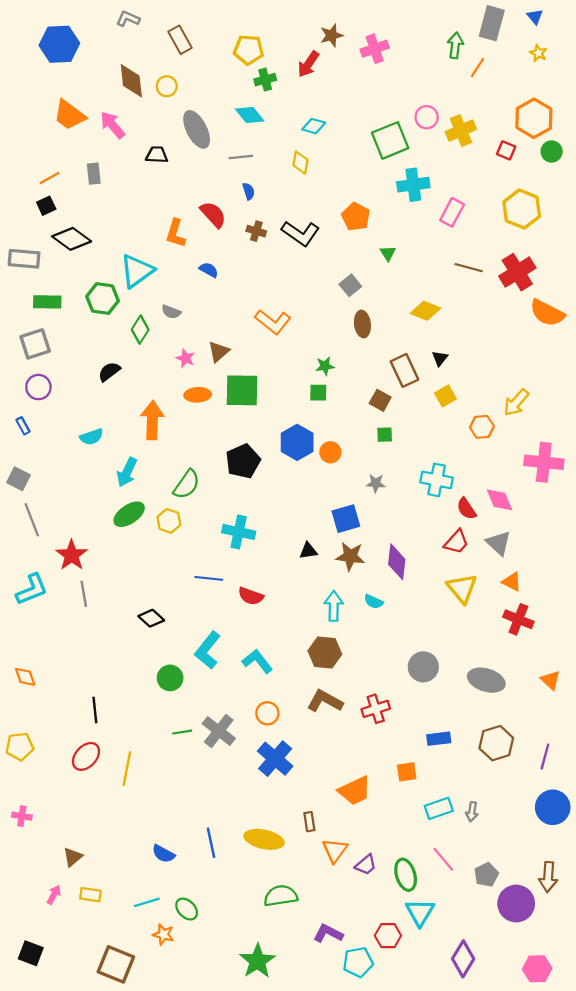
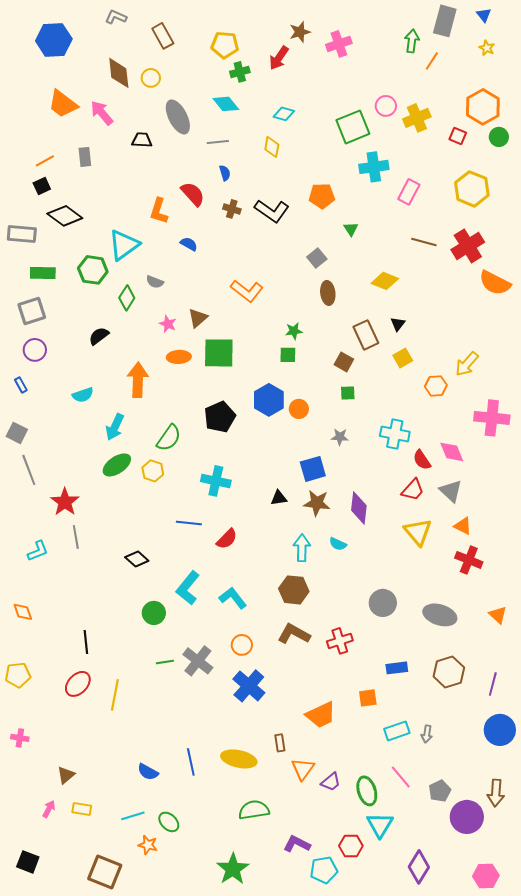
orange pentagon: (356, 217) -> (322, 196), turned -30
cyan L-shape: (32, 589) -> (38, 551), moved, size x0.7
red semicircle: (251, 596) -> (227, 539), turned -65

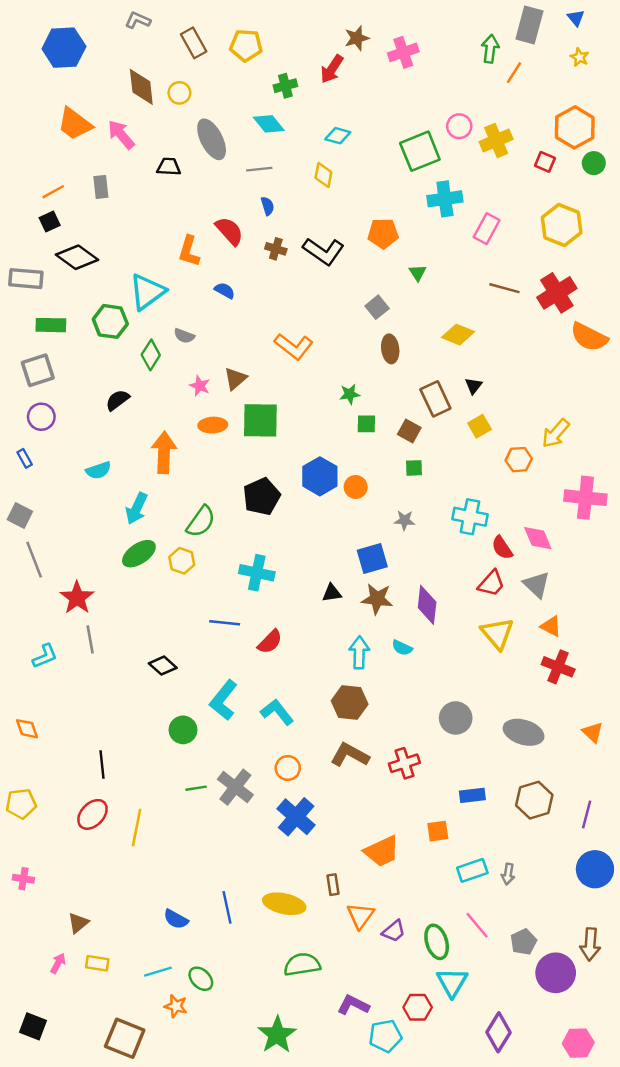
yellow pentagon: (225, 45) -> (246, 45), moved
green square: (288, 355) -> (366, 424), moved

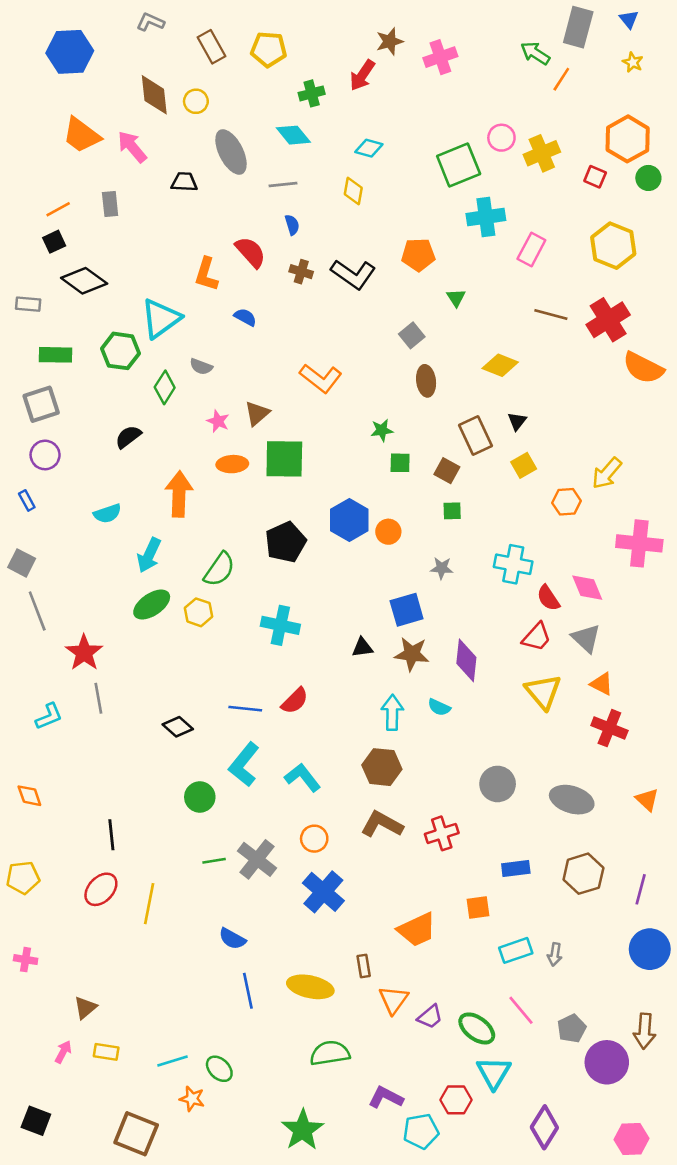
green arrow: (490, 49) -> (535, 53), turned -64
gray rectangle: (26, 279) -> (28, 304), size x0.7
blue line: (225, 623) -> (245, 709), moved
blue semicircle: (176, 919) -> (232, 939), moved
green ellipse: (437, 942) -> (477, 1028), turned -36

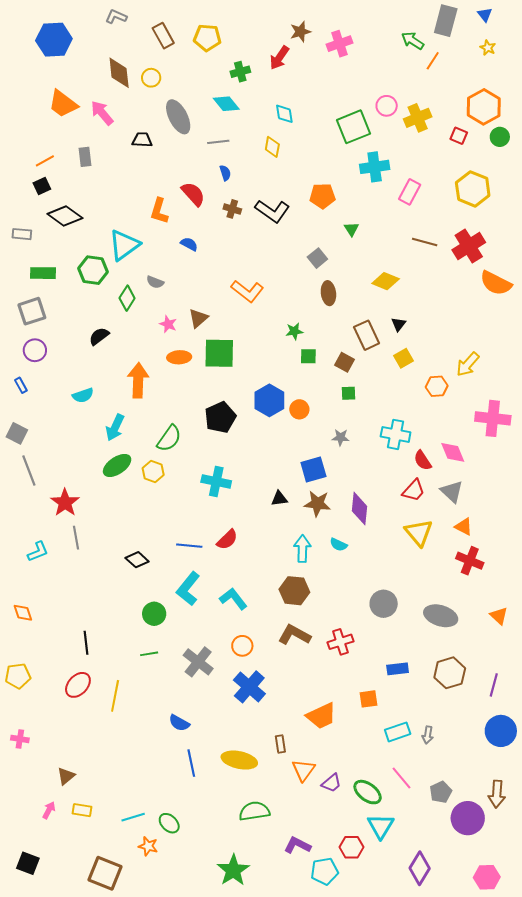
cyan diamond: (369, 148) -> (284, 114), turned 65
green line: (214, 861) -> (149, 654), moved

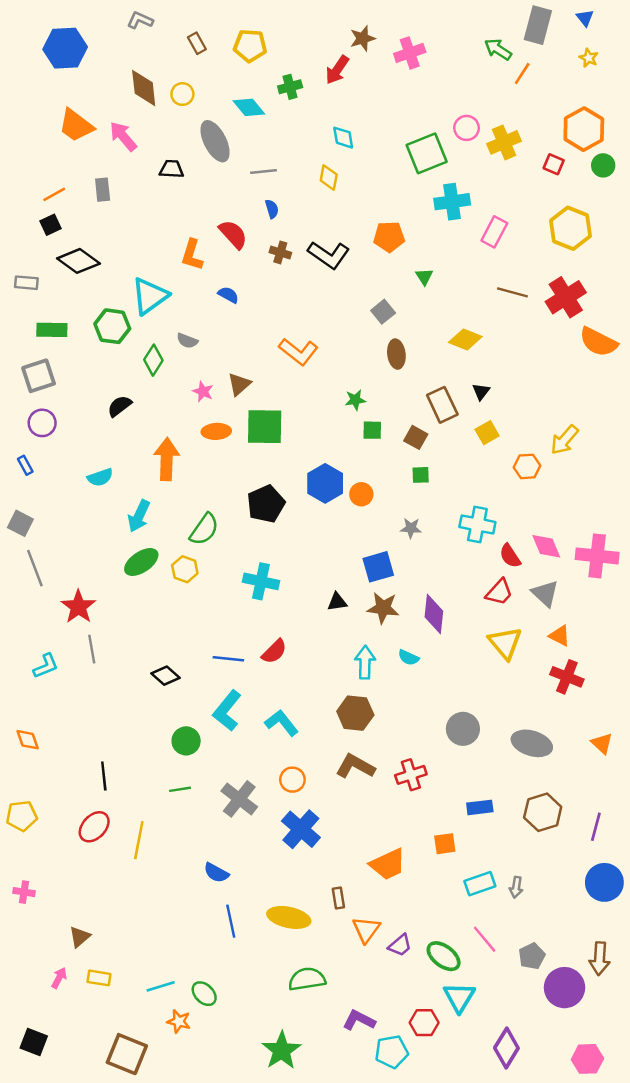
brown rectangle: (163, 36) -> (197, 43), size x0.7
cyan diamond: (226, 104) -> (249, 107), moved
pink cross: (493, 418) -> (597, 556), moved

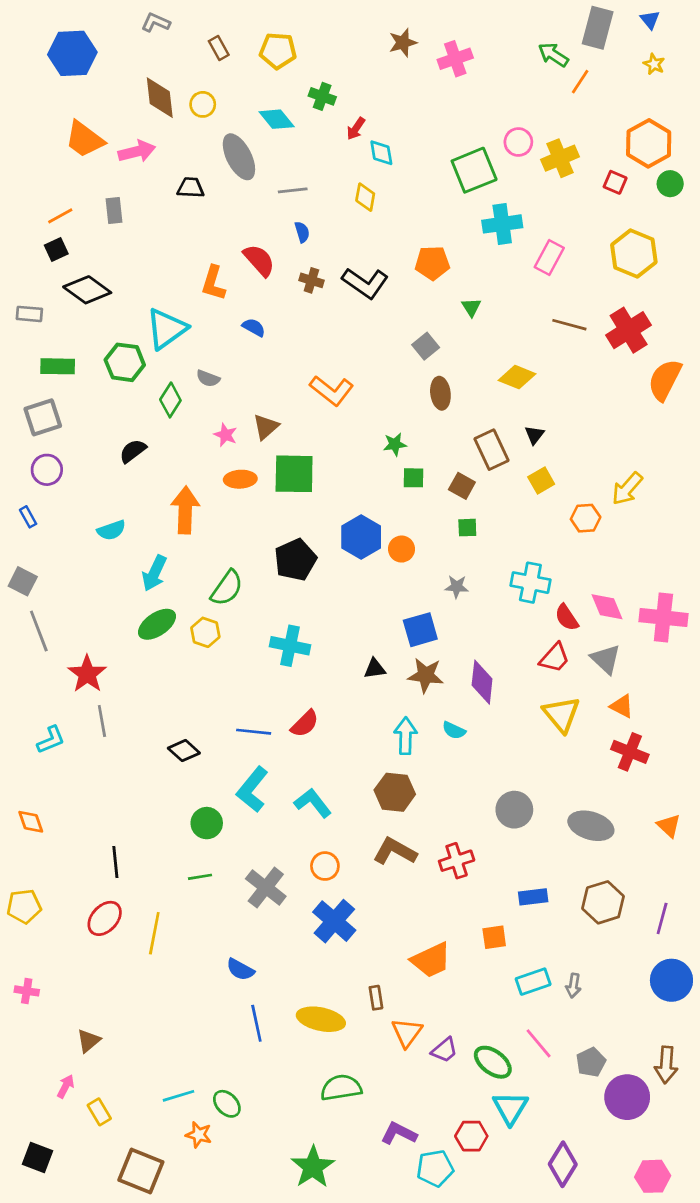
red arrow: (337, 70) -> (356, 129), moved, size x0.7
green cross: (290, 87) -> (322, 96), turned 35
pink arrow: (123, 136) -> (137, 151), turned 116
orange semicircle: (598, 342) -> (665, 380), turned 90
yellow rectangle: (99, 978) -> (99, 1112), moved, turned 50

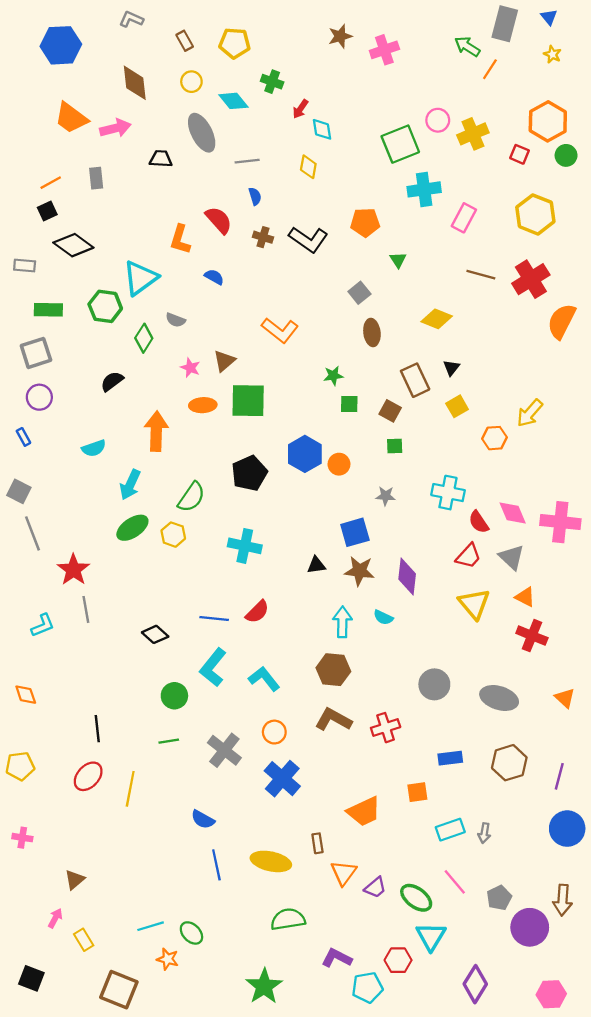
yellow circle: (203, 104) -> (191, 82), moved

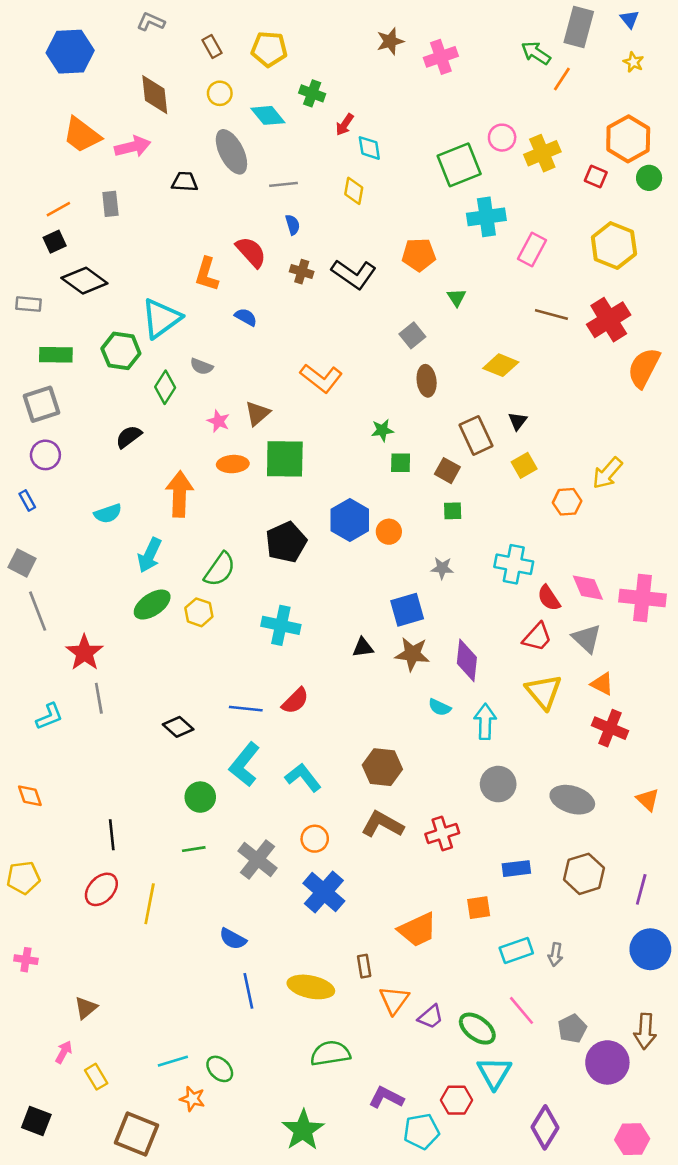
cyan arrow: (342, 622) -> (485, 722), moved

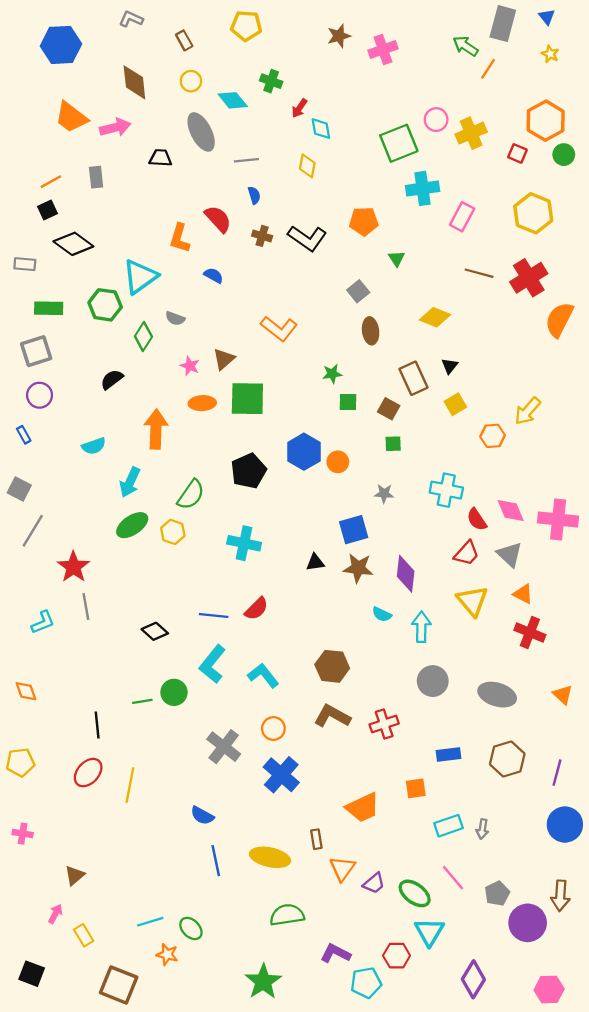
yellow pentagon: (269, 49) -> (246, 26), moved
gray line: (38, 611) -> (33, 531), turned 52
green line: (194, 849) -> (142, 701), moved

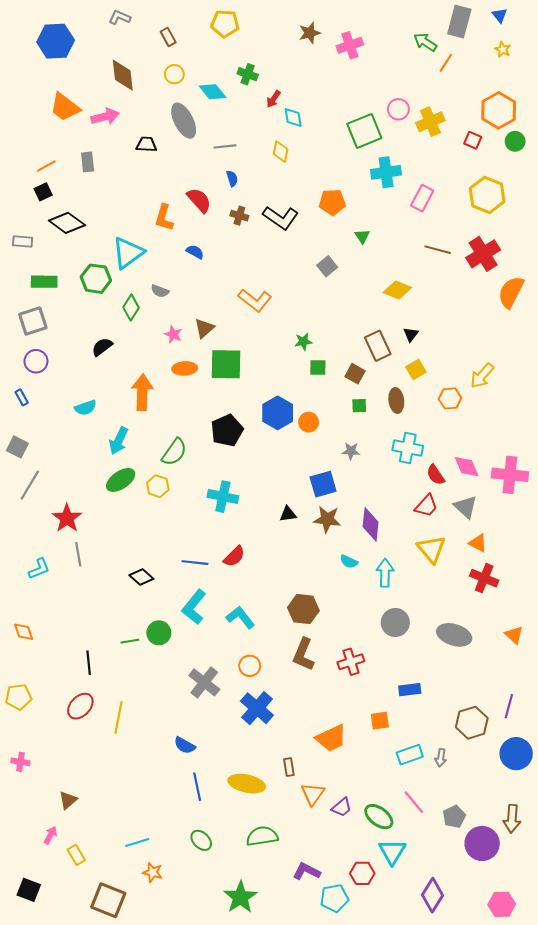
brown ellipse: (371, 331) -> (396, 400), moved
brown L-shape: (332, 716) -> (303, 655), turned -96
brown hexagon: (507, 759) -> (472, 723), moved
green ellipse: (191, 928) -> (201, 840), moved

